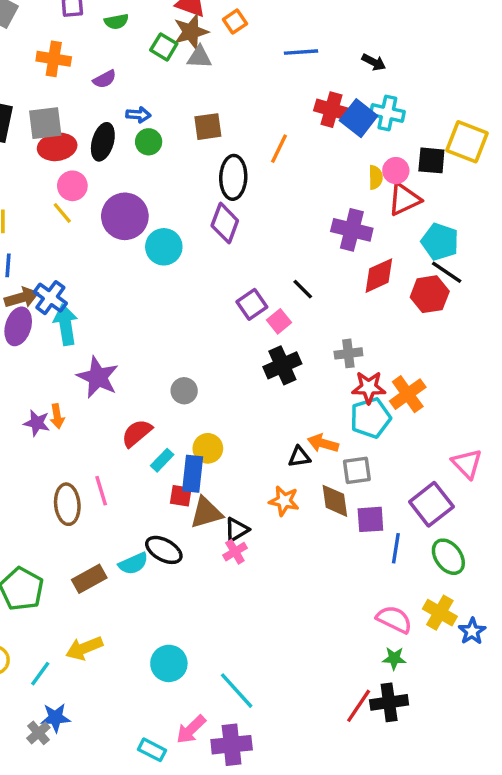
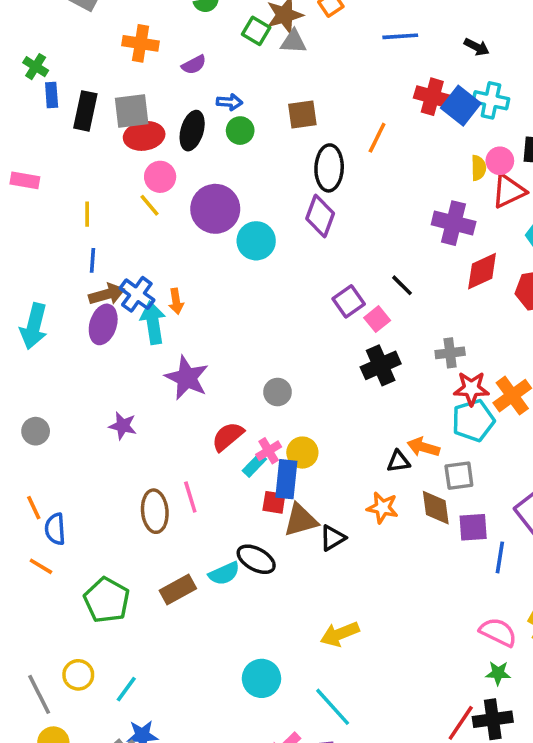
orange arrow: (57, 416) -> (176, 301), moved
pink cross: (235, 552) -> (269, 451), moved
yellow arrow: (84, 648) -> (340, 634), moved

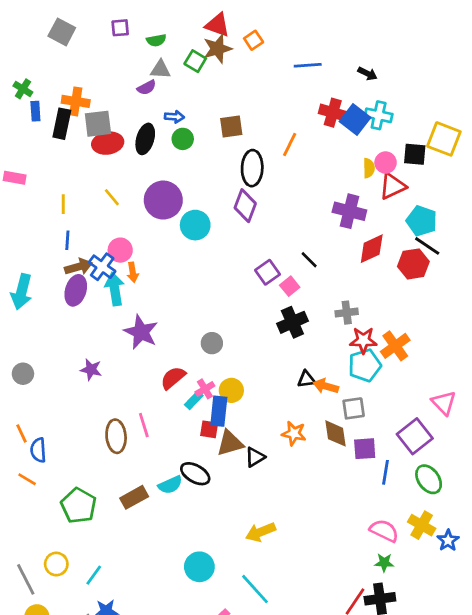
gray triangle: (294, 42) -> (160, 69), moved
orange cross: (141, 43) -> (76, 101), moved
pink circle: (160, 177) -> (120, 250), moved
black triangle: (398, 461) -> (306, 379), moved

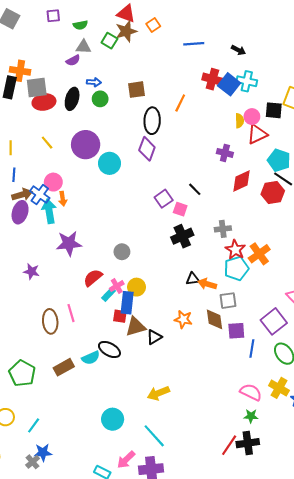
purple cross: (349, 211) -> (225, 153), size x0.7
pink square: (290, 286) -> (180, 209), turned -32
purple star: (141, 332) -> (69, 243), turned -30
red star: (363, 340) -> (235, 250), turned 30

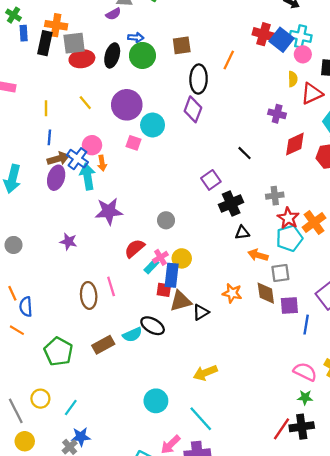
green circle: (100, 99) -> (142, 55), size x1.5
pink circle: (252, 117) -> (303, 54), moved
purple square: (164, 199) -> (211, 180), moved
pink square: (180, 209) -> (133, 143), moved
black triangle: (193, 279) -> (242, 233), moved

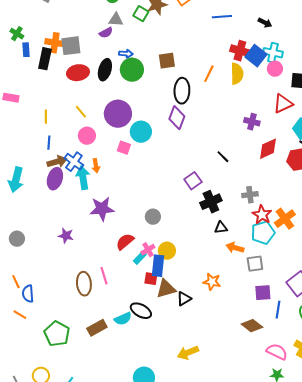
gray square: (74, 43) -> (71, 46), moved
yellow semicircle: (293, 79) -> (237, 74), moved, size x1.5
pink circle: (92, 145) -> (87, 136), moved
brown diamond: (266, 293) -> (252, 326), moved, turned -45

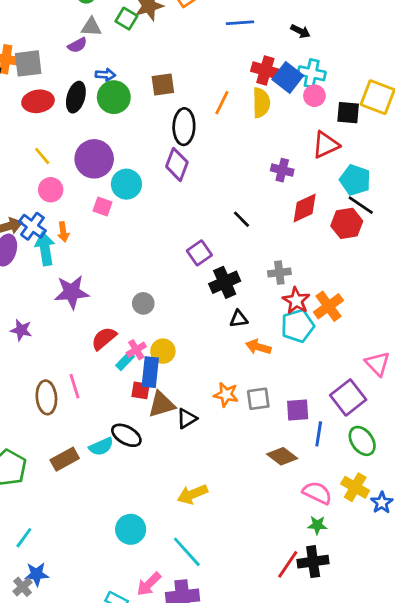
gray square: (255, 264) -> (258, 399), moved

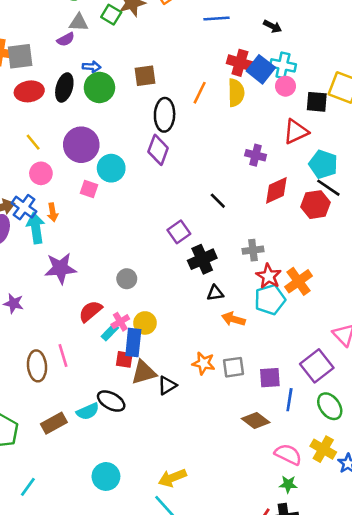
yellow arrow: (192, 494) -> (172, 478), moved
cyan circle: (131, 529) -> (106, 476), moved
cyan line: (24, 538) -> (28, 487), moved

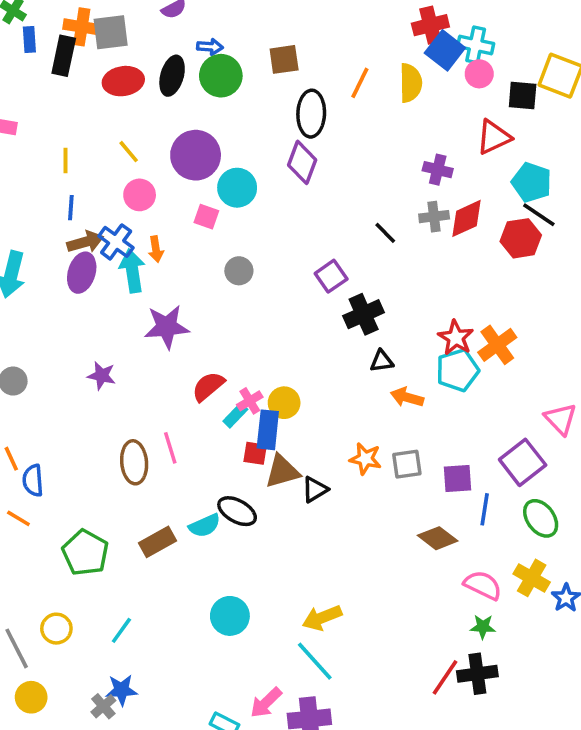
red cross: (240, 63) -> (430, 25), moved, turned -30
gray cross: (253, 250) -> (434, 217), moved
gray circle: (127, 279) -> (239, 271), moved

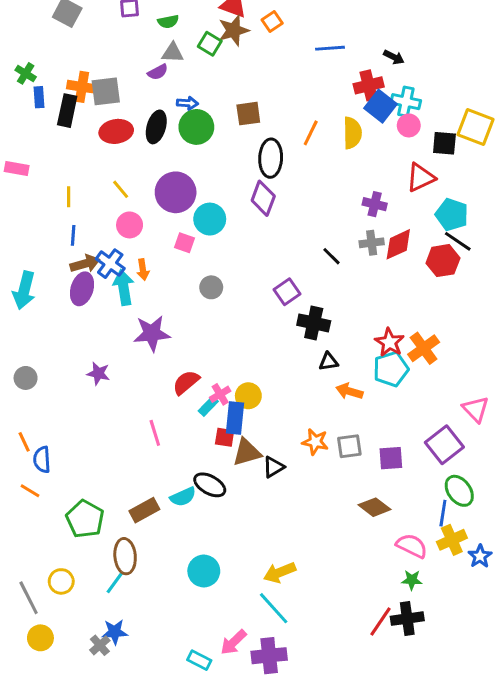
black cross: (364, 314) -> (314, 323), turned 36
brown ellipse: (134, 462) -> (125, 556), moved
blue line: (485, 509) -> (443, 513), moved
yellow cross: (532, 578) -> (452, 540), turned 36

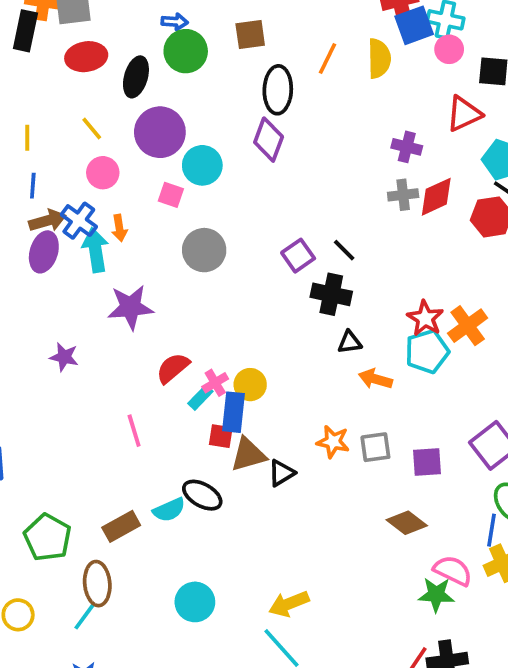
blue square: (381, 106) -> (414, 25), turned 32
black ellipse: (156, 127) -> (136, 77), moved
black line: (332, 256) -> (344, 250), moved
gray circle: (211, 287) -> (204, 250), size x1.5
green star: (412, 580) -> (436, 595), moved, size x1.4

